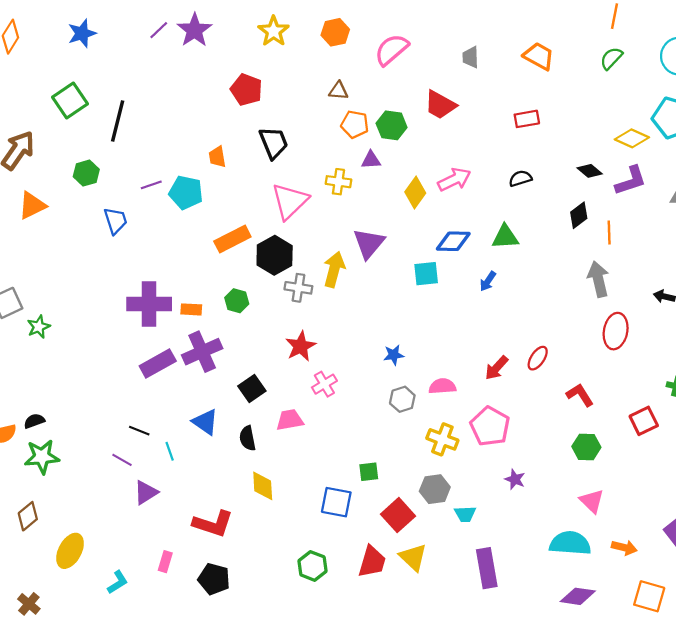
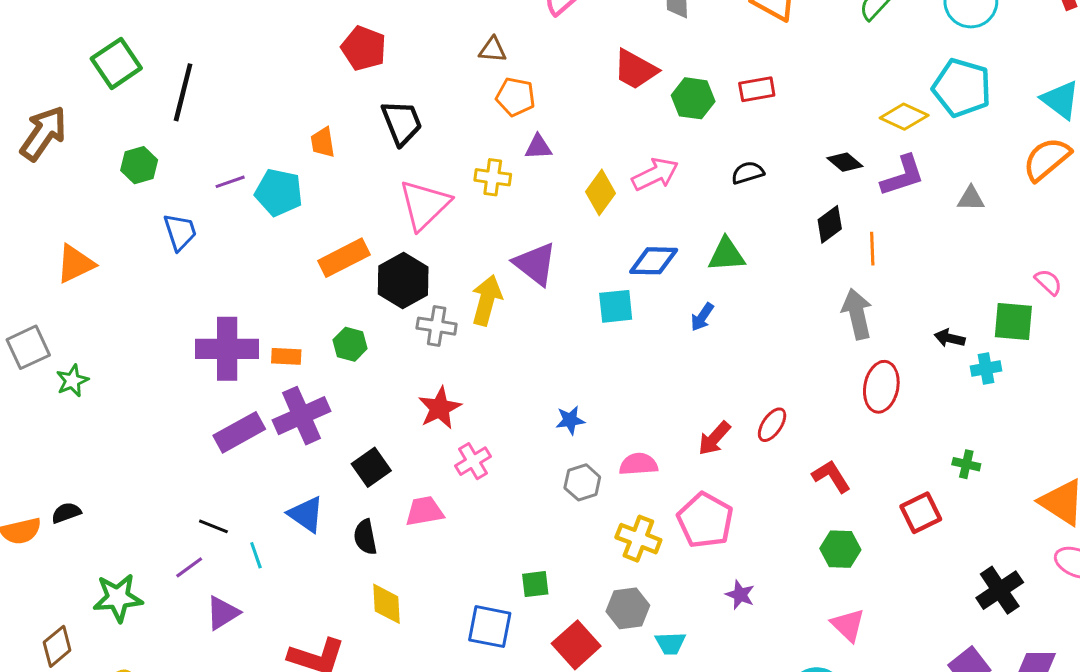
green hexagon: (392, 125) -> (693, 98), moved
orange triangle: (32, 206) -> (75, 264), moved
purple triangle: (369, 243) -> (535, 264), turned -32
green star: (42, 457) -> (118, 598), moved
purple line: (122, 460) -> (189, 567), turned -66

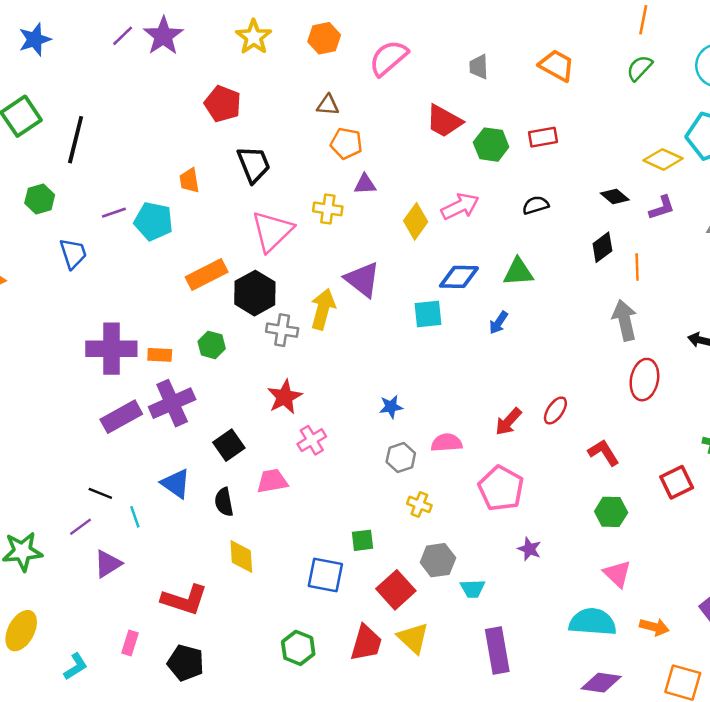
purple L-shape: (903, 176) -> (662, 208), size x0.7
yellow cross: (638, 539) -> (419, 504), moved, size x0.7

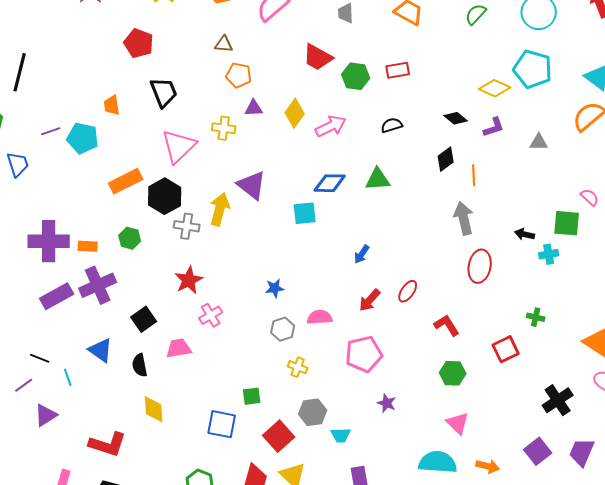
yellow diamond: (416, 221) -> (295, 113), moved
blue arrow: (499, 323) -> (362, 254), moved
pink pentagon: (501, 488) -> (364, 354), turned 30

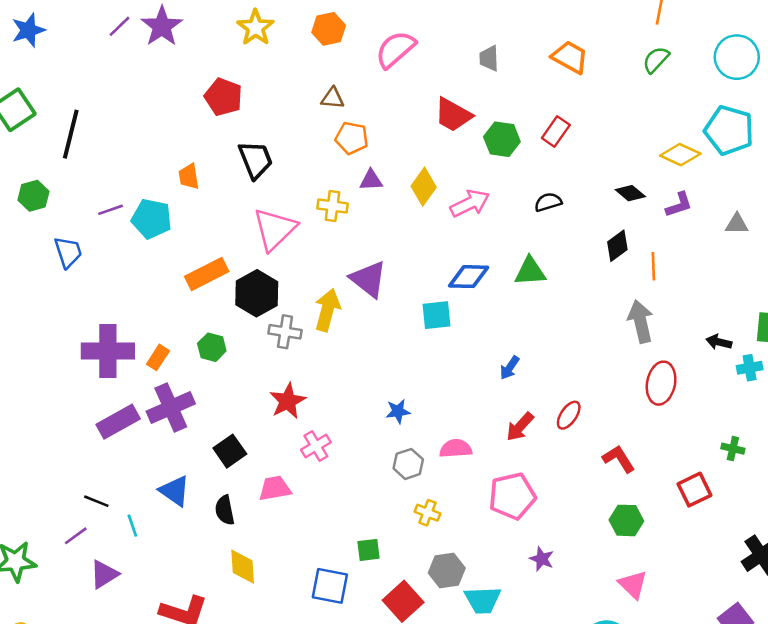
red rectangle: (398, 70) -> (556, 132), turned -45
orange rectangle: (88, 246) -> (158, 357), turned -60
cyan trapezoid: (341, 435) -> (483, 600), size x1.4

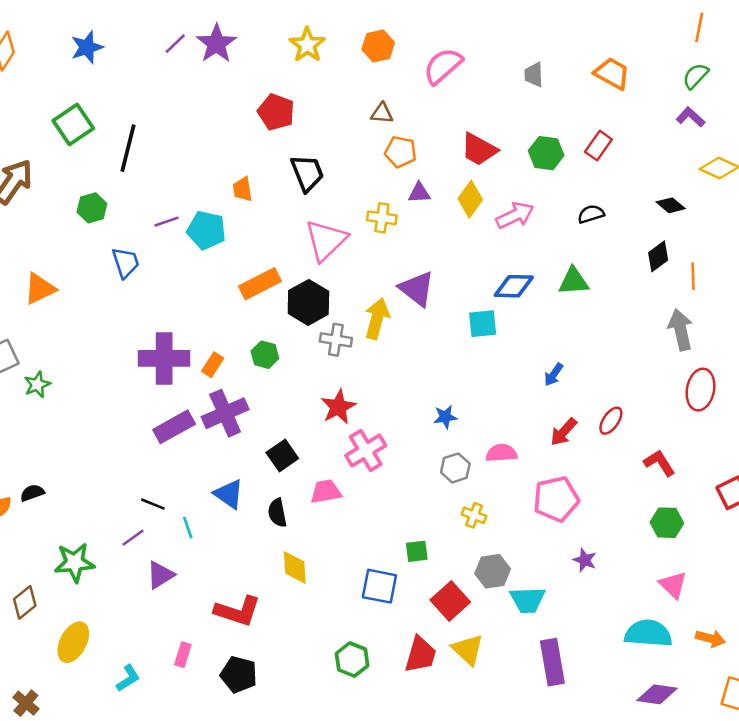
red trapezoid: (453, 115) -> (479, 149), moved
purple L-shape: (679, 205) -> (691, 117), moved, turned -120
pink cross: (316, 446) -> (366, 451), size x1.4

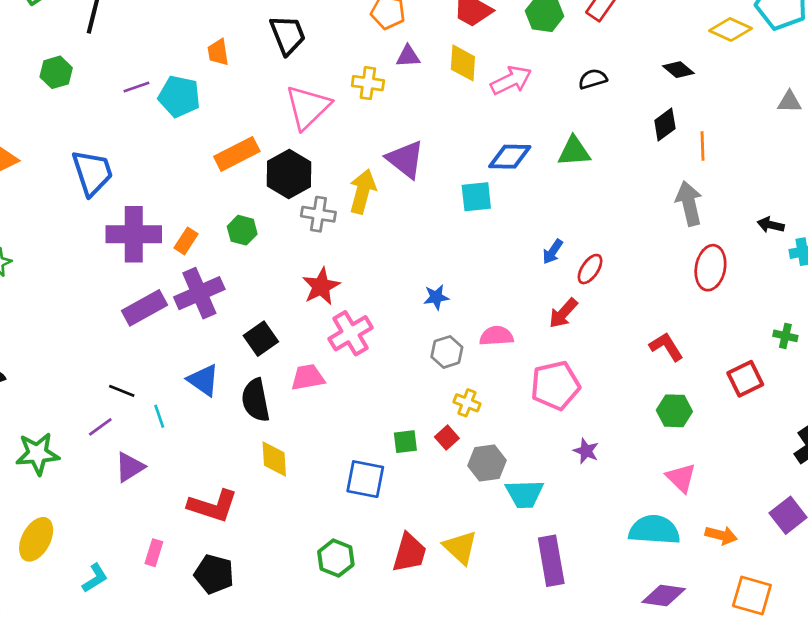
yellow diamond: (470, 199) -> (463, 63), turned -32
blue trapezoid: (126, 263) -> (92, 173), moved, size x1.4
red ellipse: (611, 421) -> (590, 269), moved
black semicircle: (277, 513) -> (256, 400), size x1.4
red square: (450, 601) -> (447, 438), moved, size x0.6

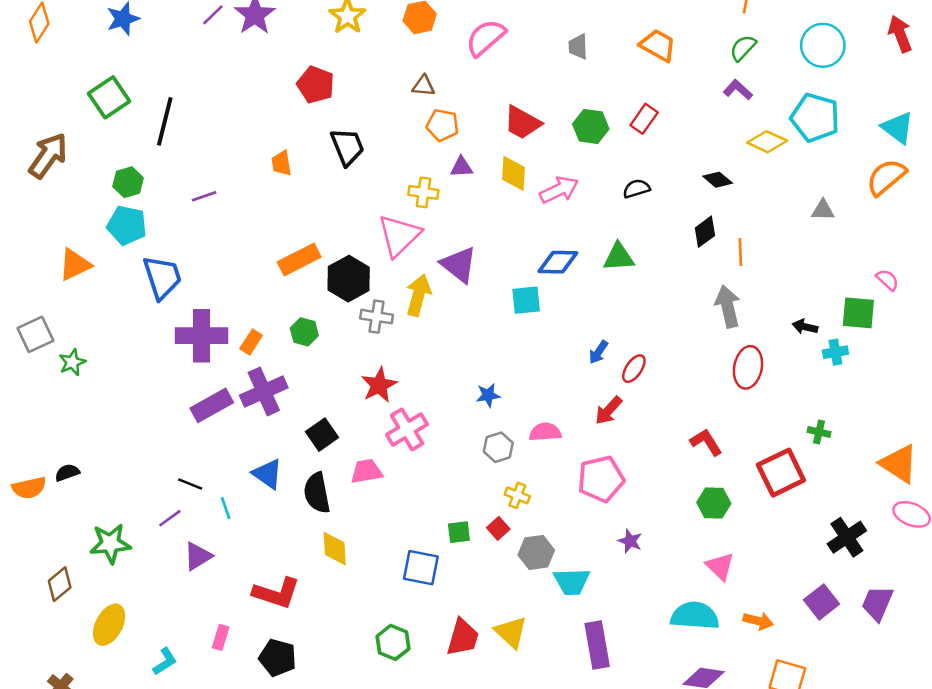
cyan pentagon: (179, 96) -> (127, 225), moved
pink triangle: (308, 107) -> (399, 235), moved
red square: (745, 379) -> (781, 473), size x1.4

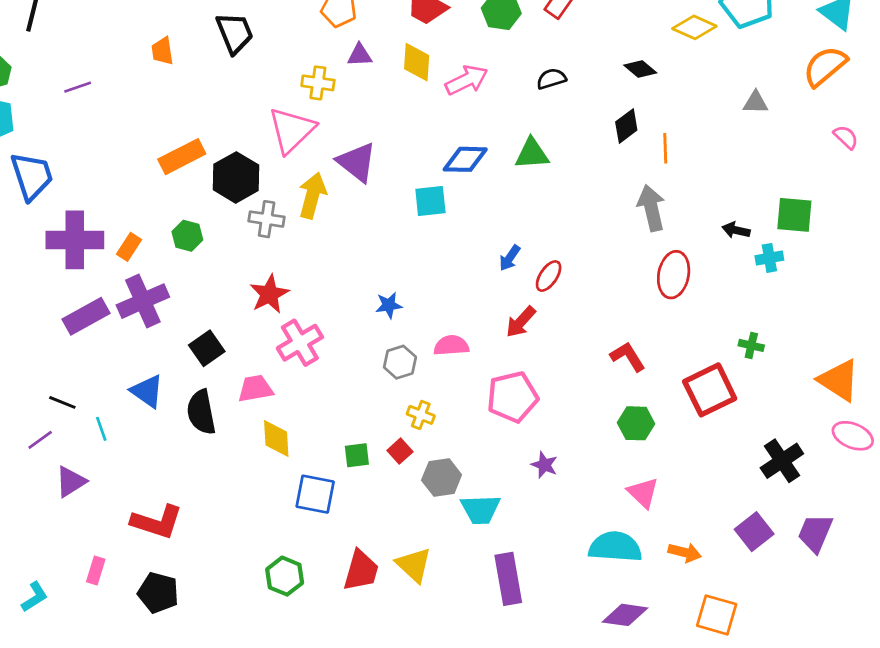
pink semicircle: (887, 280) -> (846, 137), moved
yellow diamond: (335, 549) -> (276, 439), moved

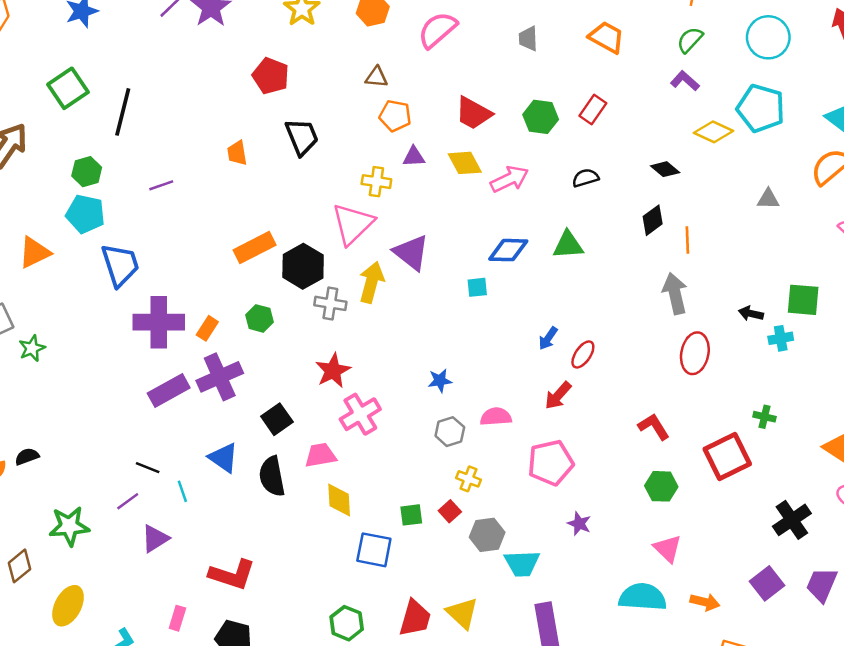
yellow diamond: (417, 62) -> (465, 163), turned -32
cyan square: (430, 201) -> (477, 287), size x0.7

